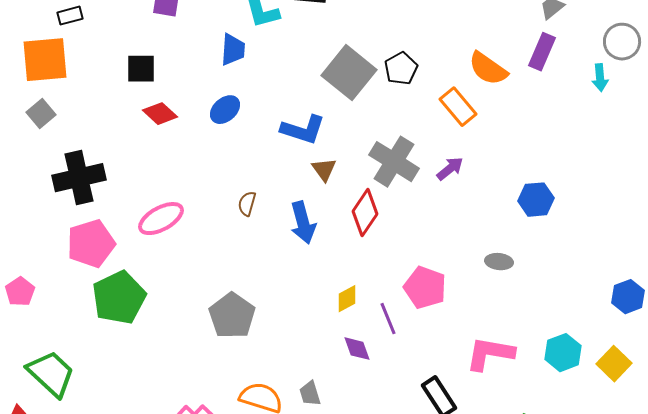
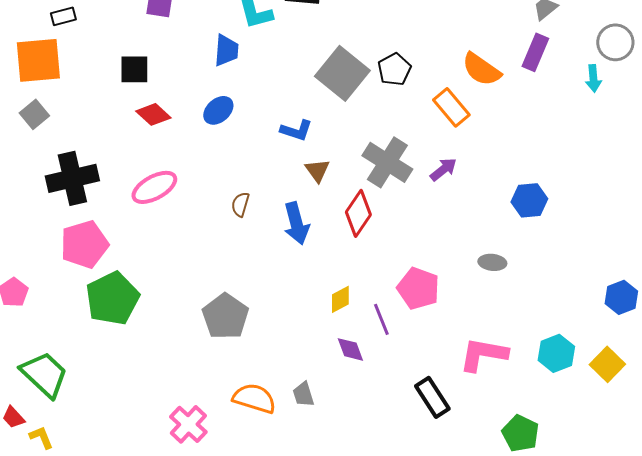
blue L-shape: (303, 130) -> (296, 130), size x0.7
pink ellipse: (161, 219) -> (154, 187), moved

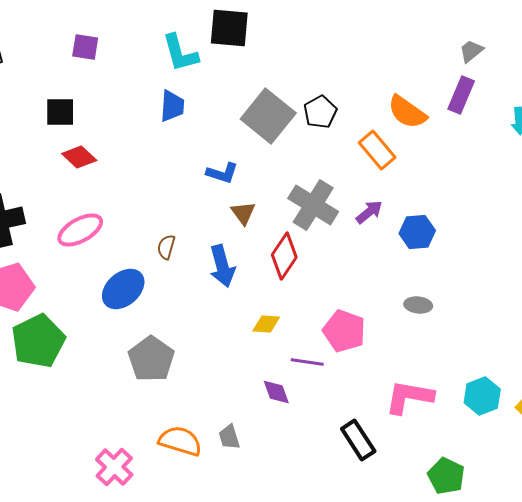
blue trapezoid: (226, 50) -> (172, 106), moved
blue ellipse: (218, 110) -> (123, 289), moved, size x1.4
blue hexagon: (529, 200) -> (417, 232), moved
yellow diamond: (340, 299) -> (266, 324), moved, turned 32
purple line: (381, 319) -> (307, 362), turned -60

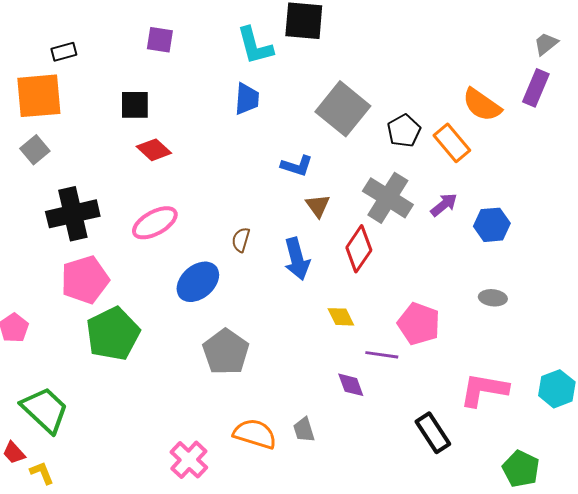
black pentagon: (320, 112) -> (404, 131), moved
yellow diamond: (266, 324) -> (341, 317), turned 60

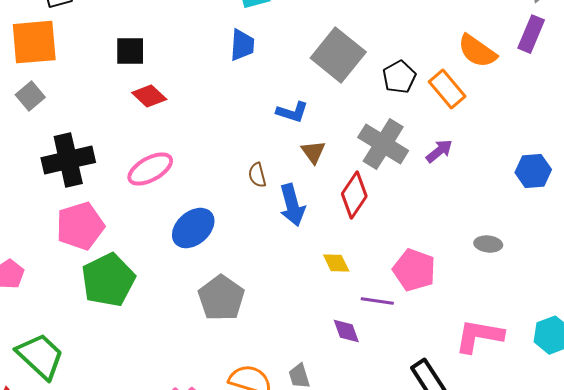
blue hexagon: (492, 225) -> (533, 171), moved
brown semicircle: (241, 240) -> (257, 175), moved, turned -30

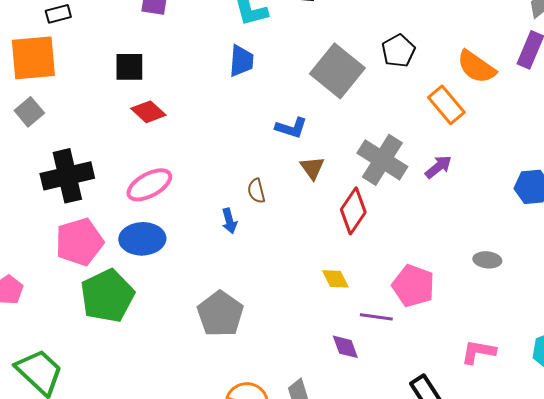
black pentagon: (399, 77) -> (398, 51), moved
blue arrow: (292, 205) -> (229, 221), moved, size x0.6
blue ellipse: (193, 228) -> (142, 239), moved, turned 39
pink L-shape: (479, 336) -> (478, 352), size x0.7

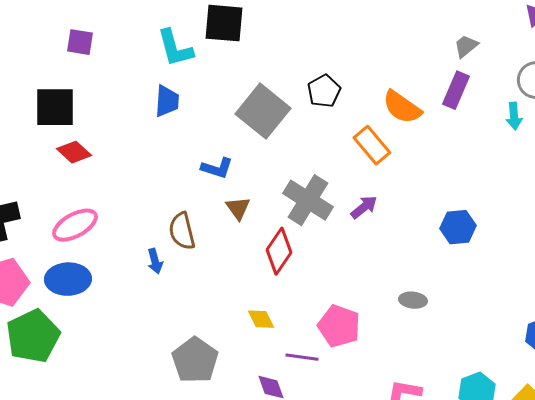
black square: (129, 67) -> (55, 107), size x1.4
brown semicircle: (256, 191) -> (182, 231), size x1.5
gray pentagon: (220, 314) -> (195, 360), moved

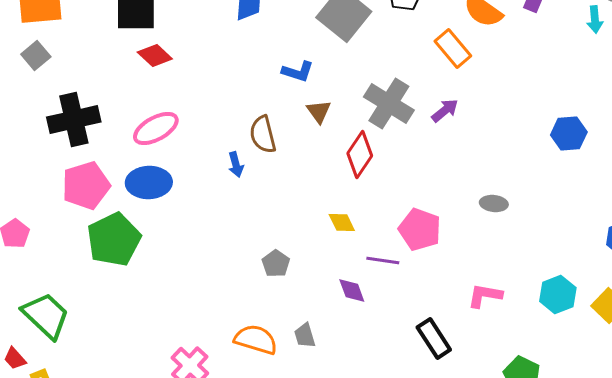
blue hexagon: (458, 227) -> (569, 134), moved
gray pentagon: (195, 360) -> (276, 264), size x0.6

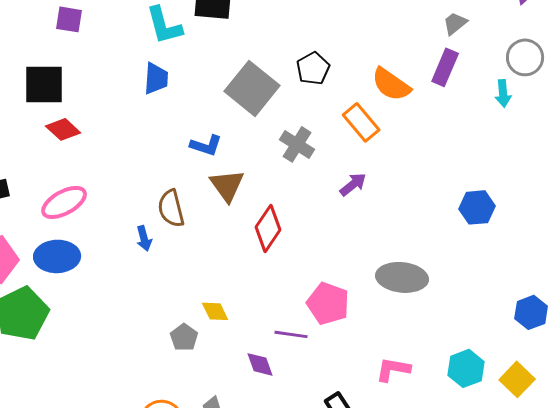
gray cross: (389, 104) -> (297, 144), moved, size x0.7
brown triangle: (319, 112) -> (227, 185), size x1.4
gray ellipse: (494, 204) -> (402, 277), size x1.8
yellow diamond: (342, 222) -> (215, 311), moved

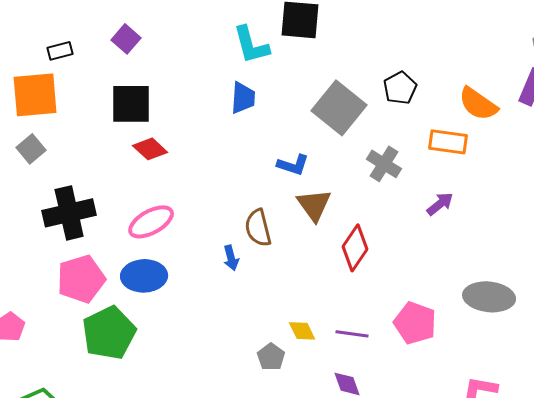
purple square: (69, 19) -> (126, 39), moved, turned 32
orange rectangle: (361, 122) -> (448, 142), turned -42
purple line: (291, 334) -> (352, 334), moved

